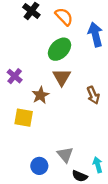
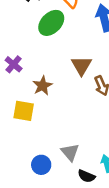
green ellipse: (60, 49) -> (51, 23), moved
brown triangle: (62, 77) -> (81, 66), moved

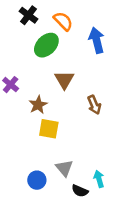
brown triangle: (81, 66) -> (64, 80), moved
yellow square: (24, 111) -> (49, 129), moved

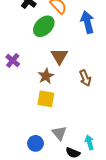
brown star: (38, 105) -> (46, 76), moved

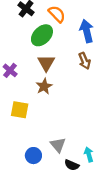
brown triangle: (59, 56) -> (46, 63), moved
brown arrow: (85, 78) -> (85, 61), moved
yellow square: (46, 99) -> (20, 110), moved

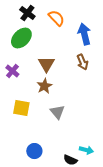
green ellipse: (42, 35) -> (21, 38), moved
gray triangle: (58, 145) -> (57, 112), moved
cyan arrow: (89, 154) -> (86, 150), turned 120

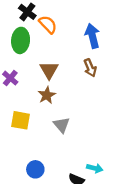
orange semicircle: (56, 18) -> (48, 24), moved
green ellipse: (21, 38) -> (21, 40), turned -40

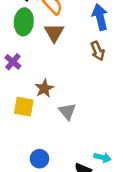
brown triangle: (49, 70) -> (54, 33), moved
brown star: (47, 95) -> (44, 88), moved

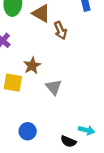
brown triangle: (54, 33) -> (41, 13), turned -30
brown arrow: (98, 51) -> (60, 30), moved

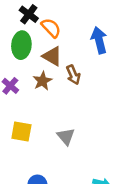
brown star: (32, 66) -> (42, 81), moved

